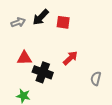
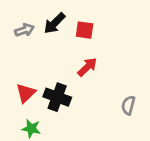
red triangle: (24, 58) -> (26, 93), moved, turned -42
red arrow: (70, 58) -> (87, 67), moved

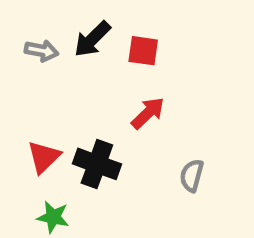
gray arrow: (24, 30) -> (41, 51), turned 30
gray semicircle: (128, 105) -> (192, 175), moved

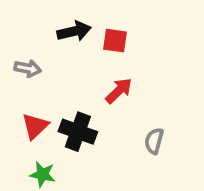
black arrow: (92, 39) -> (74, 31), turned -148
gray arrow: (41, 51) -> (28, 68), moved

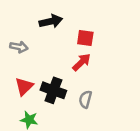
red square: (115, 41) -> (85, 38), moved
gray semicircle: (154, 141) -> (85, 99), moved

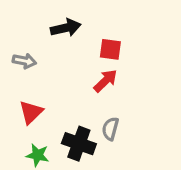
black cross: (53, 90) -> (79, 144), moved

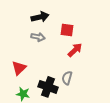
gray arrow: (24, 61) -> (38, 37), moved
red arrow: (105, 81) -> (75, 50), moved

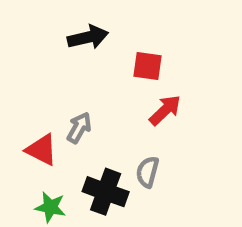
gray arrow: (38, 37) -> (79, 128), moved, turned -72
red triangle: (19, 68) -> (42, 150), turned -49

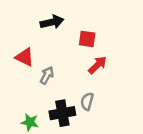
red triangle: (42, 150) -> (25, 57), moved
black cross: (106, 192) -> (62, 113), turned -30

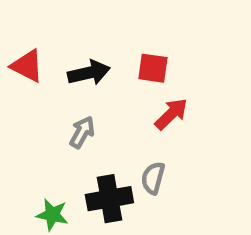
black arrow: (52, 22) -> (89, 73), moved
red triangle: (25, 57) -> (27, 66), moved

